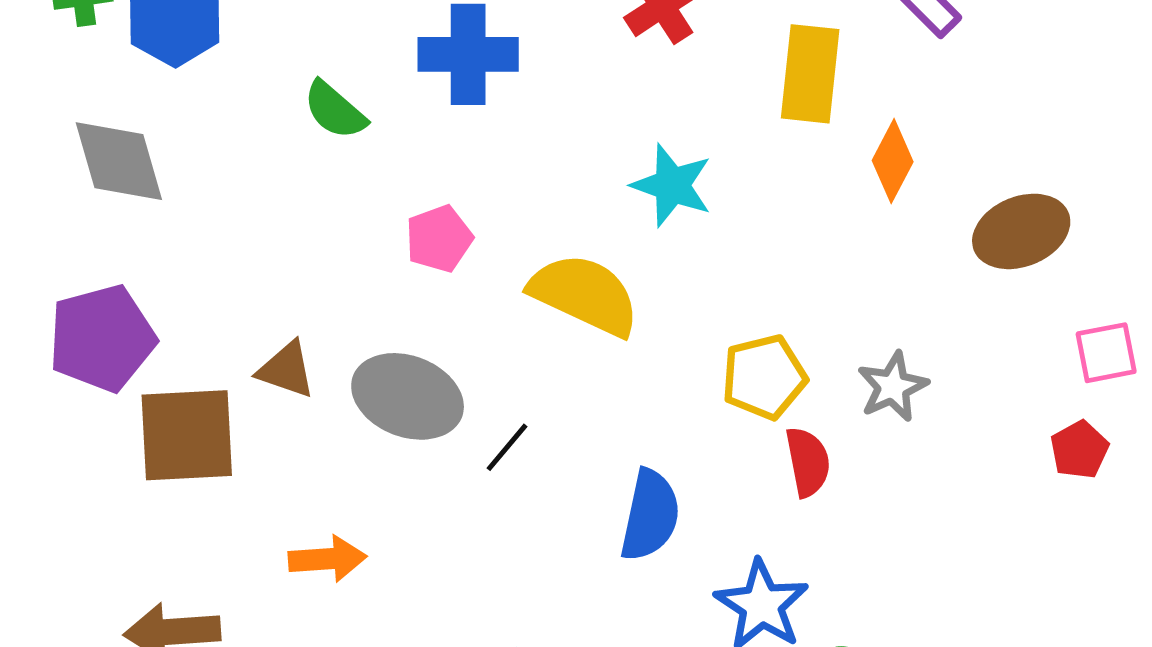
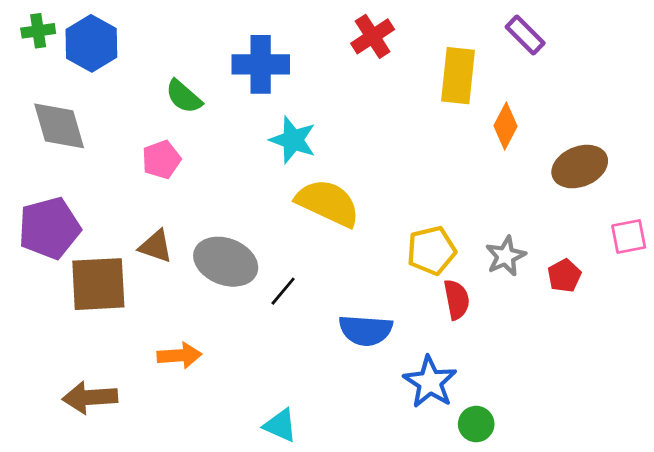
cyan star: (672, 185) -> (293, 140), moved
pink pentagon: (439, 239) -> (161, 160), moved
red pentagon: (1079, 450) -> (564, 276), moved
blue semicircle: (650, 515) -> (366, 330), turned 82

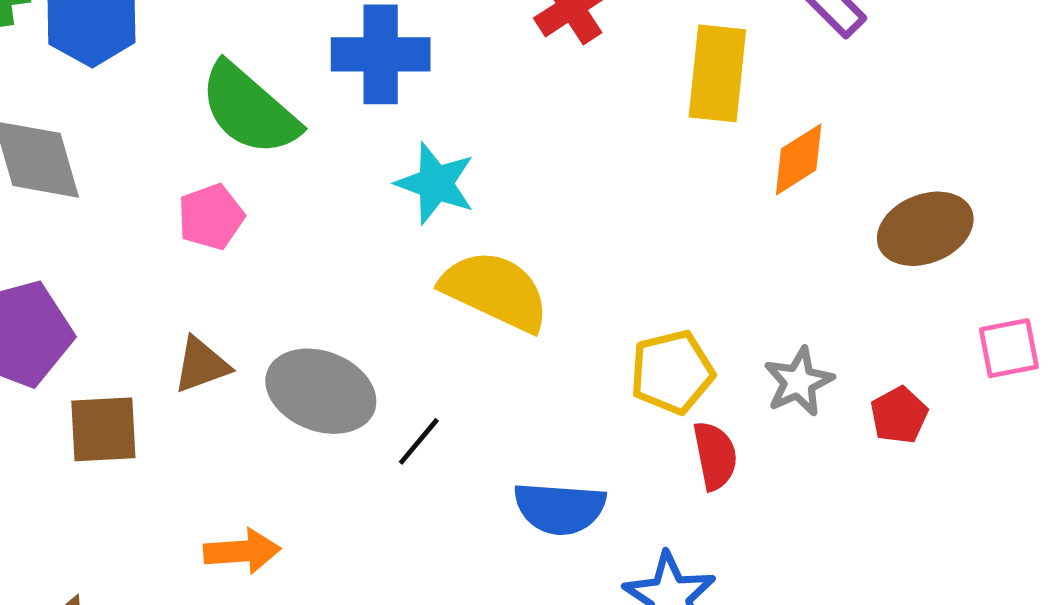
green semicircle: (184, 97) -> (249, 109), size x1.6
orange diamond: (506, 126) -> (799, 159), turned 30
brown triangle: (156, 246) -> (201, 365), turned -39
brown square: (98, 284) -> (103, 429), size x0.7

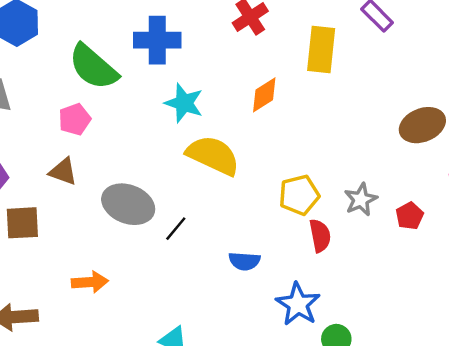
orange diamond: (799, 159) -> (264, 95), moved
brown triangle: (201, 365) -> (63, 172), moved, turned 40
blue semicircle: (560, 508) -> (244, 261), size x0.7

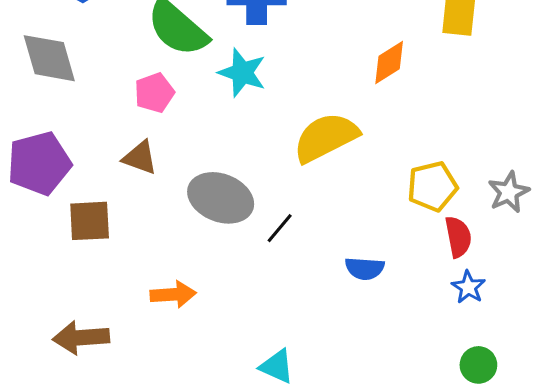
cyan star: (184, 103) -> (242, 73), moved
yellow semicircle: (213, 155) -> (326, 137), turned -52
blue star: (298, 304) -> (468, 287), moved, size x0.6

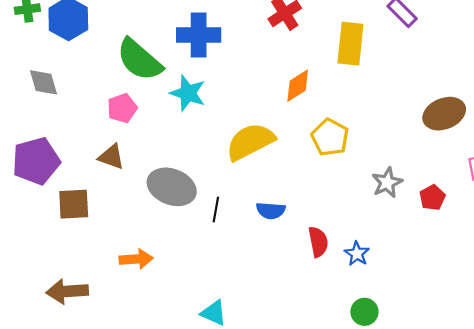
gray diamond: (49, 58) -> (44, 82), size x0.7
yellow pentagon: (432, 186) -> (330, 137), moved, turned -30
black line: (280, 228) -> (216, 209), turned -30
red semicircle: (458, 237) -> (318, 242), moved
blue semicircle: (365, 268) -> (271, 211), moved

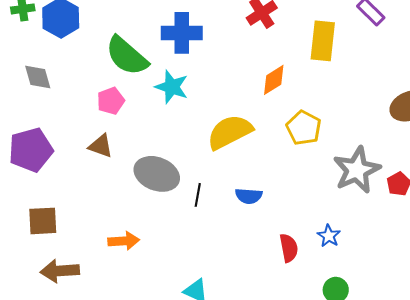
gray star: (387, 183) -> (357, 170), size x1.6
brown square: (74, 204) -> (43, 221), moved
red semicircle: (318, 242) -> (289, 248), moved

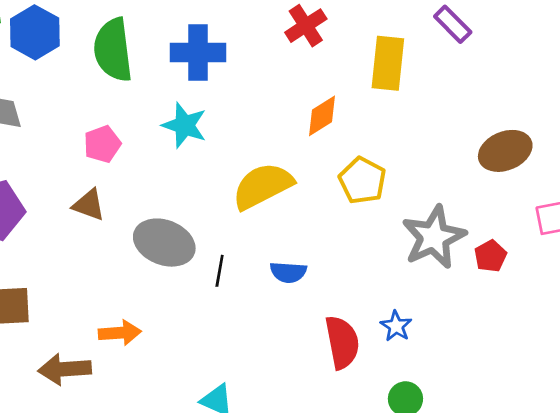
green semicircle: (127, 56) -> (113, 50), moved, turned 42
red semicircle: (289, 248) -> (342, 342), size x1.4
brown arrow: (60, 271) -> (65, 369), moved

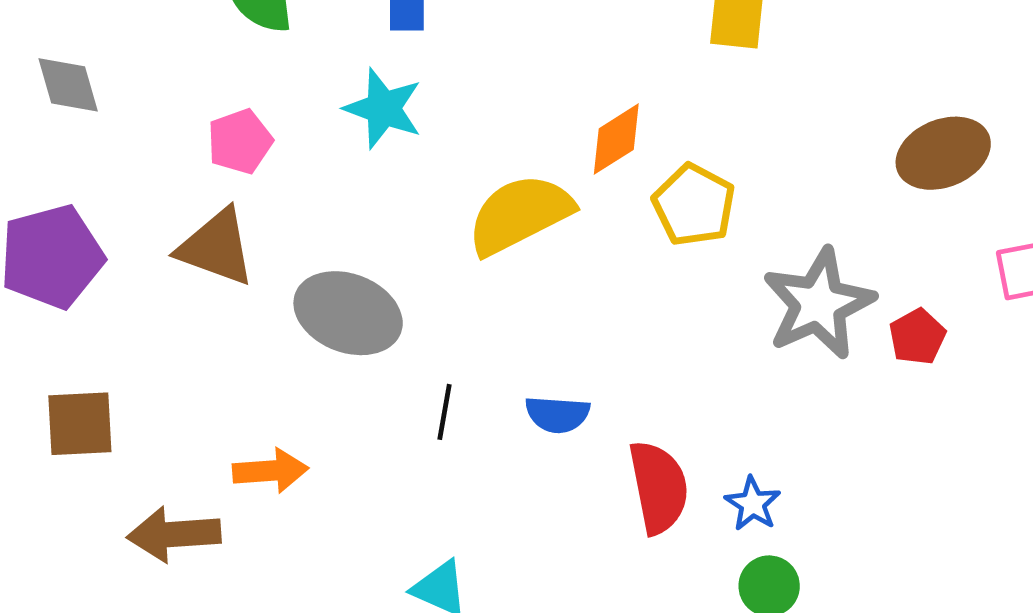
orange diamond: (322, 116) -> (616, 139), moved
brown triangle: (89, 205) -> (216, 247), size x1.4
black line: (220, 271) -> (444, 412), moved
blue semicircle: (288, 272) -> (557, 414), moved
blue star: (396, 326) -> (753, 504), moved

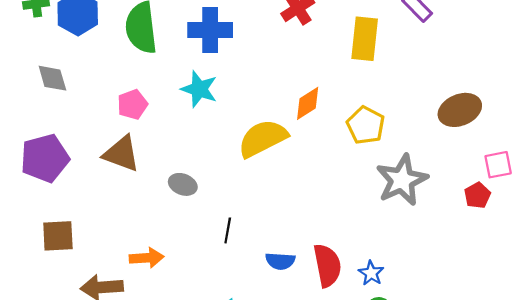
yellow pentagon: (694, 205) -> (366, 125), moved
gray ellipse: (348, 313) -> (183, 184), size x0.6
red pentagon: (917, 337) -> (477, 195), moved
blue semicircle: (557, 414) -> (280, 261), moved

